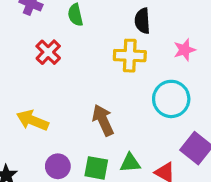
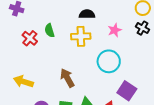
green semicircle: (75, 15) -> (50, 31), moved
black semicircle: (142, 21) -> (87, 14), turned 98

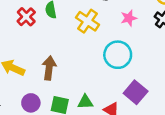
yellow cross: (81, 36) -> (87, 21), turned 30
brown arrow: (67, 78) -> (49, 68), moved, turned 30

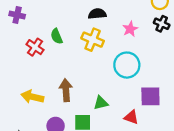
purple square: (136, 92) -> (150, 96), turned -30
green triangle: (85, 102) -> (101, 103), moved

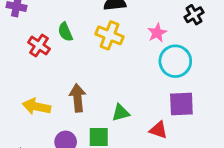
black cross: (162, 24) -> (194, 15), turned 35
pink star: (130, 29) -> (157, 33), moved
cyan circle: (127, 65) -> (175, 61), moved

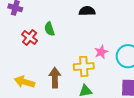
pink star: (157, 33) -> (101, 52), moved
yellow cross: (110, 35) -> (84, 66), moved, turned -30

